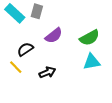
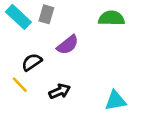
green semicircle: (89, 38) -> (111, 18), moved, turned -150
cyan triangle: (92, 62) -> (115, 101), moved

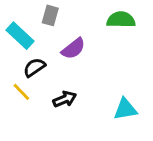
cyan rectangle: (18, 17) -> (20, 36), moved

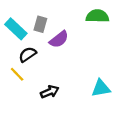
gray rectangle: (50, 15) -> (40, 24), moved
black arrow: (65, 99) -> (50, 92), moved

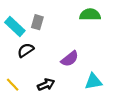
purple semicircle: (59, 39) -> (70, 59), moved
yellow line: (17, 74) -> (13, 85), moved

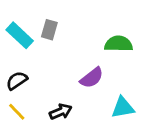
green semicircle: (90, 15) -> (119, 44), moved
black semicircle: (26, 50) -> (17, 81), moved

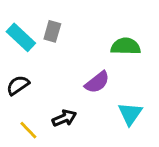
cyan triangle: (123, 107) -> (130, 114), turned -45
yellow line: (17, 112) -> (28, 130), moved

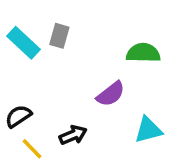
black semicircle: (18, 85) -> (18, 116), moved
cyan triangle: (130, 114) -> (148, 130), turned 40

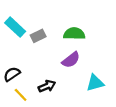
gray rectangle: (59, 36) -> (38, 36), moved, turned 48
green semicircle: (143, 53) -> (74, 34), moved

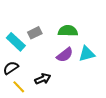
cyan rectangle: (15, 27) -> (16, 42), moved
cyan triangle: (95, 83) -> (87, 54), moved

